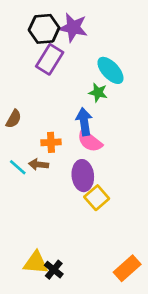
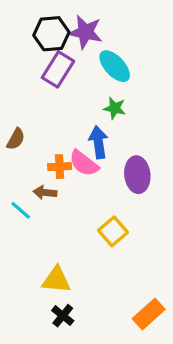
cyan ellipse: (110, 70) -> (115, 66), moved
pink semicircle: (90, 141) -> (84, 163), moved
cyan line: (18, 167) -> (21, 210), moved
purple ellipse: (83, 176) -> (137, 175), moved
yellow triangle: (36, 263) -> (56, 280), moved

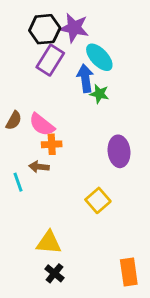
blue arrow: (98, 142) -> (85, 78), moved
pink semicircle: (84, 163) -> (42, 125), moved
cyan line: (21, 210) -> (18, 182), turned 30
orange rectangle: (149, 314) -> (129, 272), turned -56

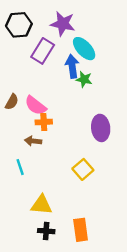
black hexagon: (45, 29) -> (19, 25), moved
cyan line: (18, 182) -> (20, 167), moved
orange rectangle: (129, 272) -> (81, 230), moved
black cross: (54, 273) -> (46, 231), turned -35

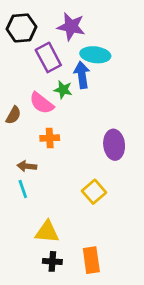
cyan ellipse: (84, 49) -> (95, 55), turned -40
purple rectangle: (43, 51) -> (48, 57), turned -60
green star: (84, 79) -> (63, 90), moved
pink semicircle: (35, 105) -> (42, 103), moved
brown arrow: (33, 141) -> (27, 166), moved

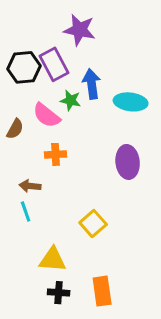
black hexagon: (21, 28) -> (24, 67), moved
cyan ellipse: (95, 55) -> (131, 102), moved
yellow square: (94, 192) -> (93, 224), moved

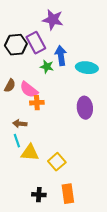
pink semicircle: (47, 115) -> (29, 90), moved
yellow square: (93, 224) -> (57, 162), moved
yellow triangle: (53, 260) -> (30, 153), moved

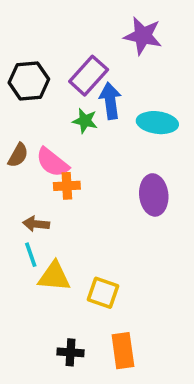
purple star: (53, 20) -> (143, 36), moved
purple rectangle: (36, 43) -> (89, 76), moved, turned 70
yellow square: (57, 162) -> (103, 293), turned -30

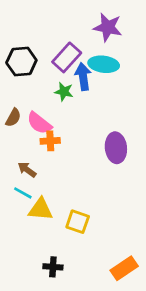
cyan ellipse: (157, 123) -> (104, 64), moved
brown arrow: (36, 224) -> (27, 170), turned 30
cyan line: (31, 255) -> (23, 193), turned -42
orange rectangle: (123, 351) -> (124, 268), moved, turned 64

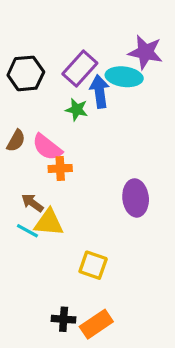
purple star: (108, 27) -> (145, 52), moved
purple ellipse: (116, 148) -> (136, 198), moved
yellow triangle: (41, 209) -> (49, 223), moved
orange rectangle: (124, 268) -> (96, 324), moved

